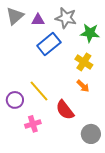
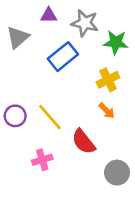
gray triangle: (15, 16) -> (18, 37), moved
purple triangle: (38, 20) -> (49, 15), moved
yellow cross: (84, 62) -> (108, 80), turned 30
purple circle: (15, 100) -> (15, 116), moved

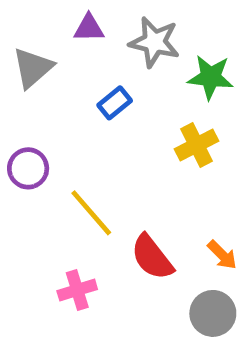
blue rectangle: (63, 57) -> (115, 103), size x0.6
orange arrow: (107, 111) -> (222, 255), moved
purple circle: (15, 116) -> (28, 168), moved

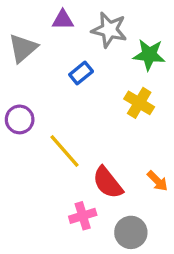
yellow cross: (196, 145) -> (139, 103), turned -32
pink cross: (77, 290) -> (83, 216), moved
gray circle: (213, 313) -> (131, 232), moved

